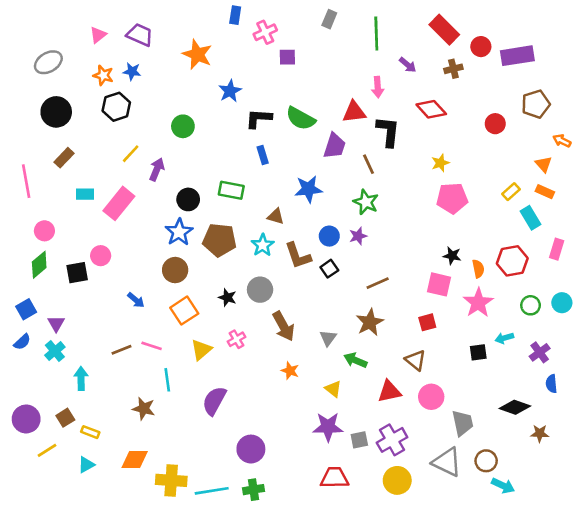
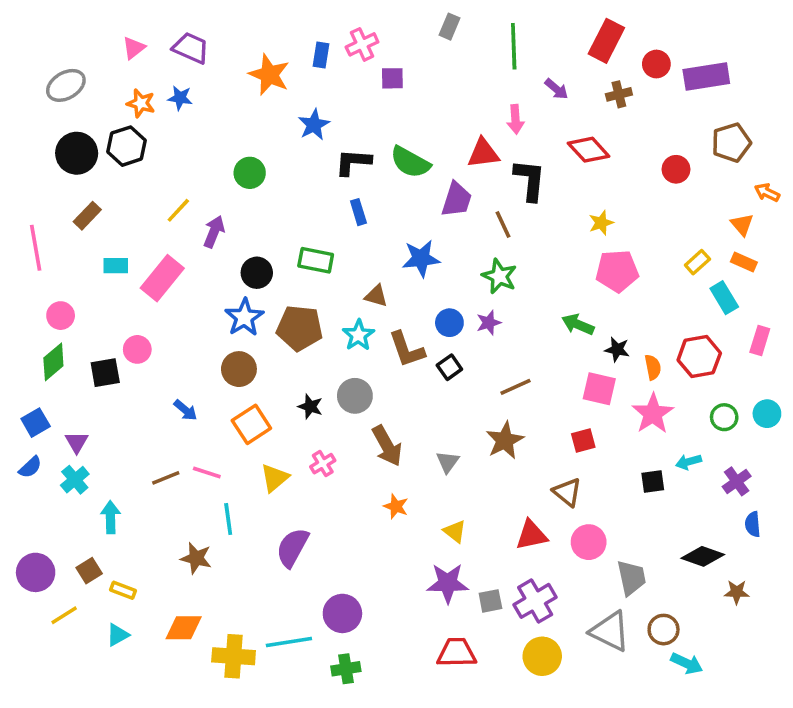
blue rectangle: (235, 15) -> (321, 55), moved
red rectangle: (444, 30) -> (606, 41), turned 72
black hexagon: (116, 107) -> (127, 146), moved
green arrow: (355, 360) -> (578, 324), moved
cyan line: (212, 491) -> (289, 642), moved

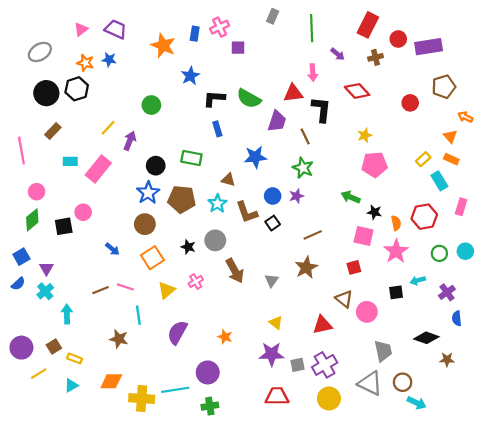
orange star: (396, 506) -> (225, 337), moved
pink circle: (589, 542) -> (367, 312), moved

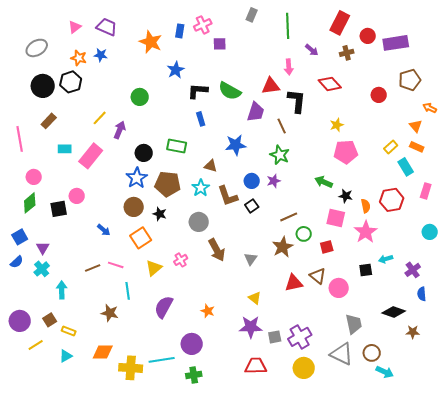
black star: (188, 247) -> (160, 214), moved
green circle: (439, 253) -> (304, 234), moved
red triangle: (322, 325) -> (294, 283), moved

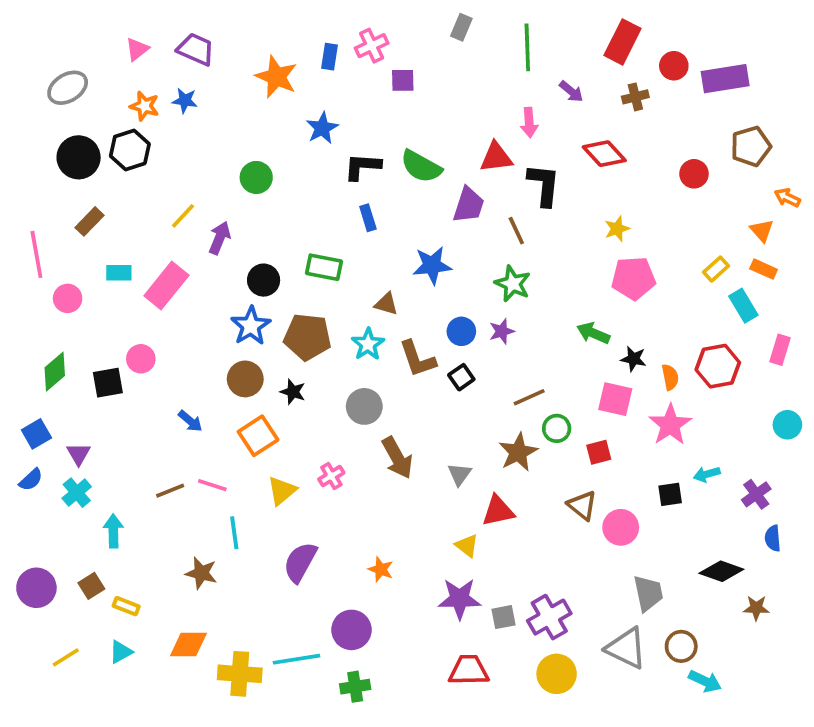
pink circle: (34, 177) -> (68, 298), moved
red triangle: (294, 283) -> (498, 511), moved
yellow line: (36, 345) -> (66, 657), moved

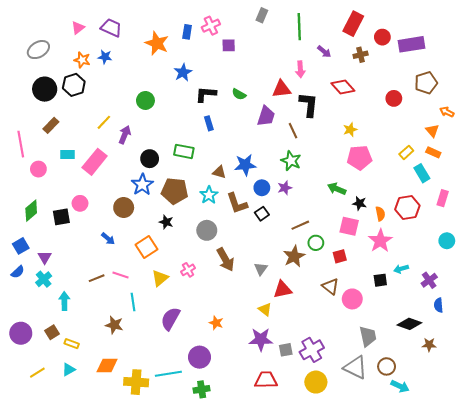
green semicircle: (421, 166) -> (239, 94), size x0.6
blue star: (432, 265) -> (245, 165), moved
brown circle: (245, 379) -> (124, 207), moved

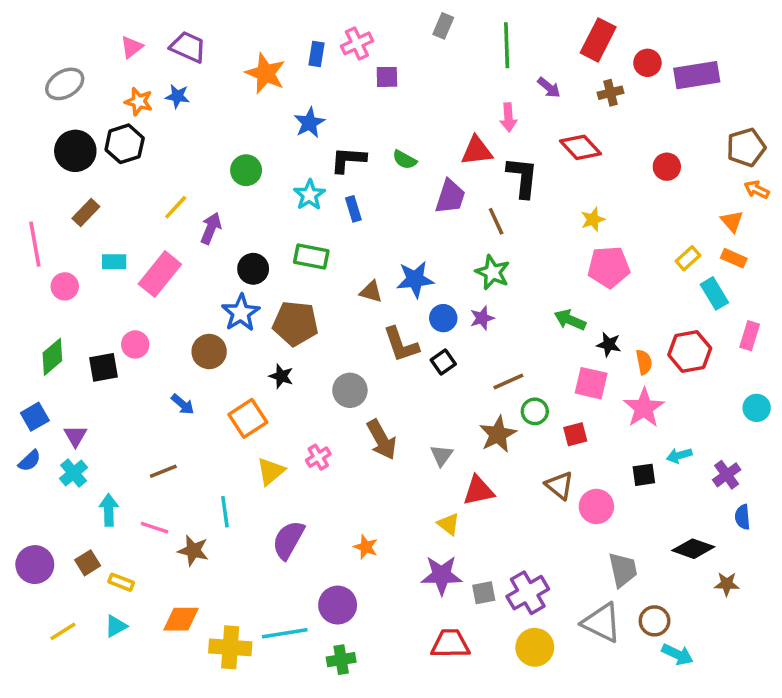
brown pentagon: (426, 83) -> (746, 147), moved
cyan star: (209, 195) -> (309, 195), moved
pink line: (121, 275) -> (155, 528), moved

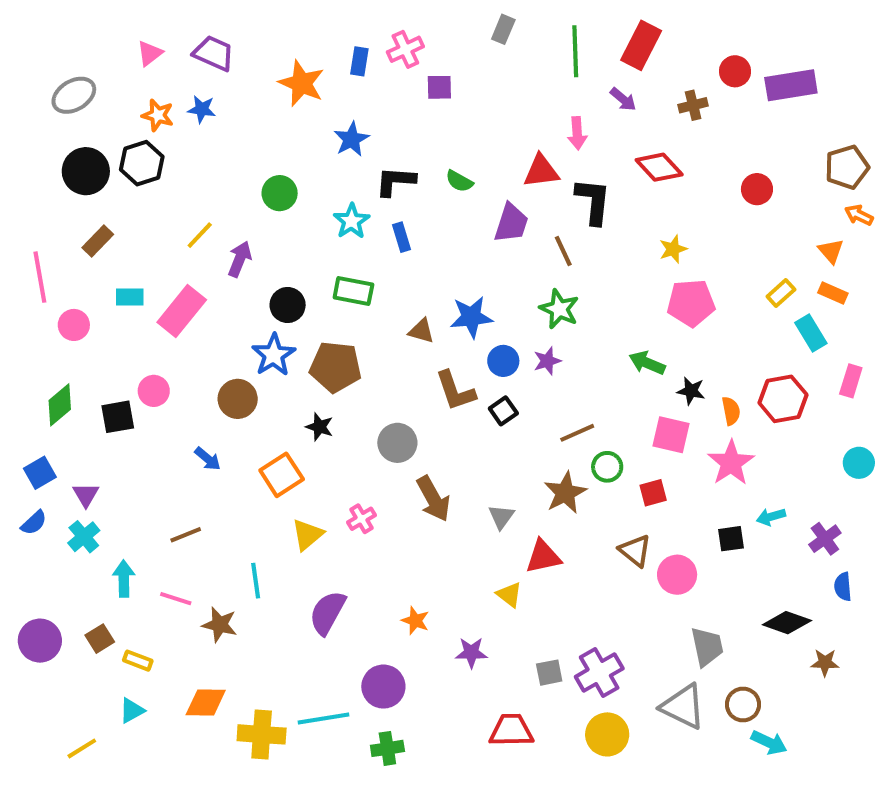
red rectangle: (598, 40) -> (641, 45), moved
purple star: (441, 575) -> (471, 653), moved, size x0.7
yellow line: (63, 631) -> (82, 748), moved

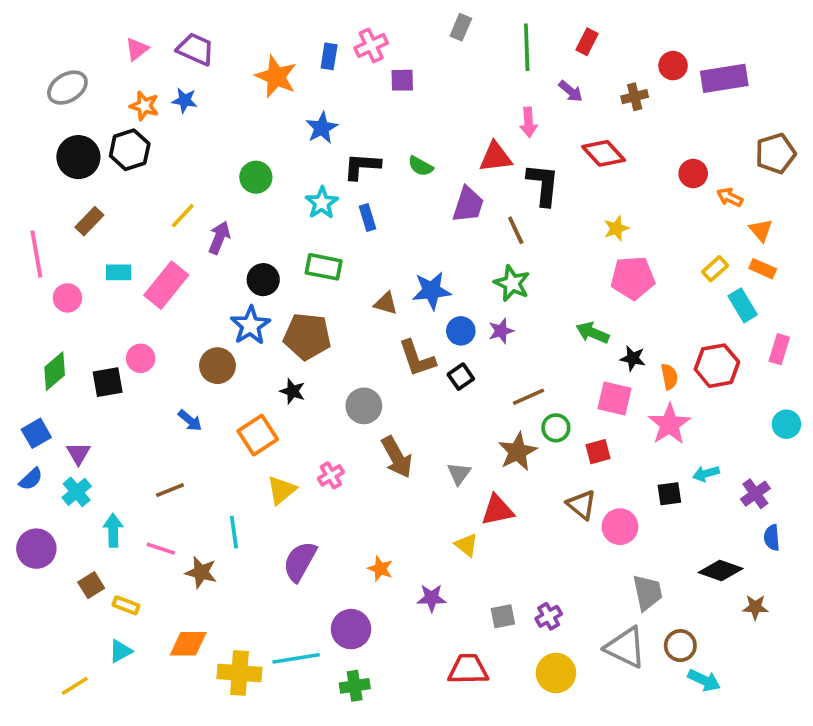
red rectangle: (641, 45) -> (587, 42), size x0.6
orange arrow: (859, 215) -> (730, 197), moved
purple circle: (40, 641) -> (36, 549), moved
purple cross: (599, 673) -> (549, 616), size x0.6

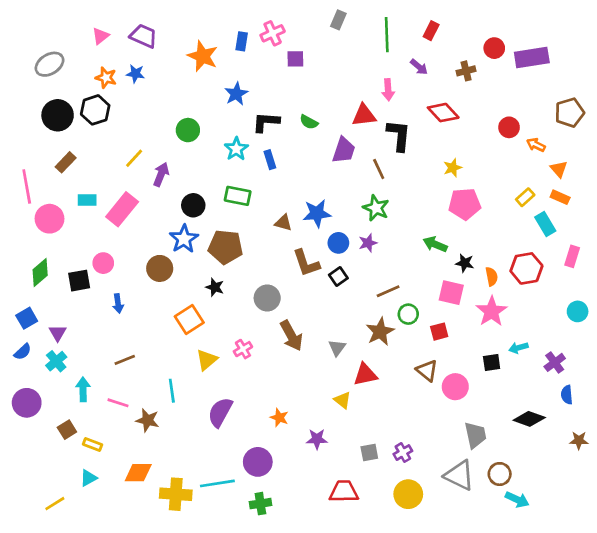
pink circle: (67, 298) -> (50, 219), size x1.4
blue arrow: (190, 421) -> (118, 303), moved, turned 42
brown star: (755, 607) -> (579, 440), moved

